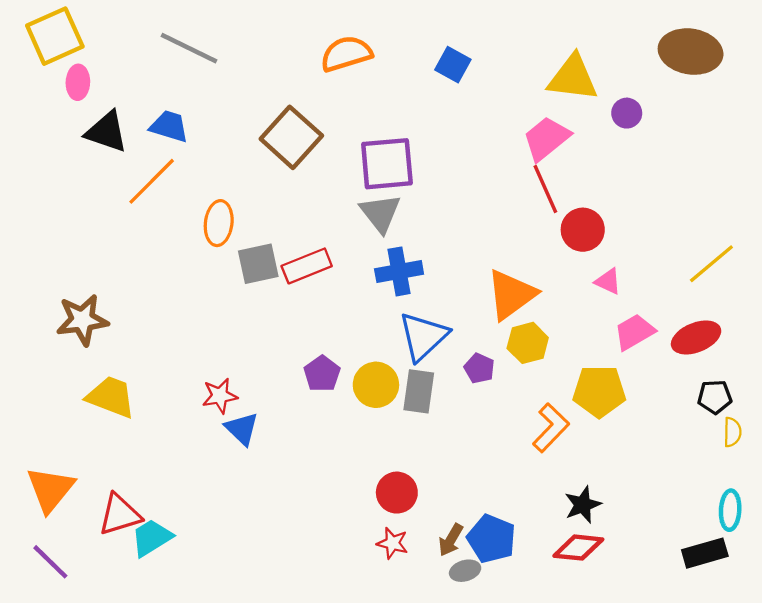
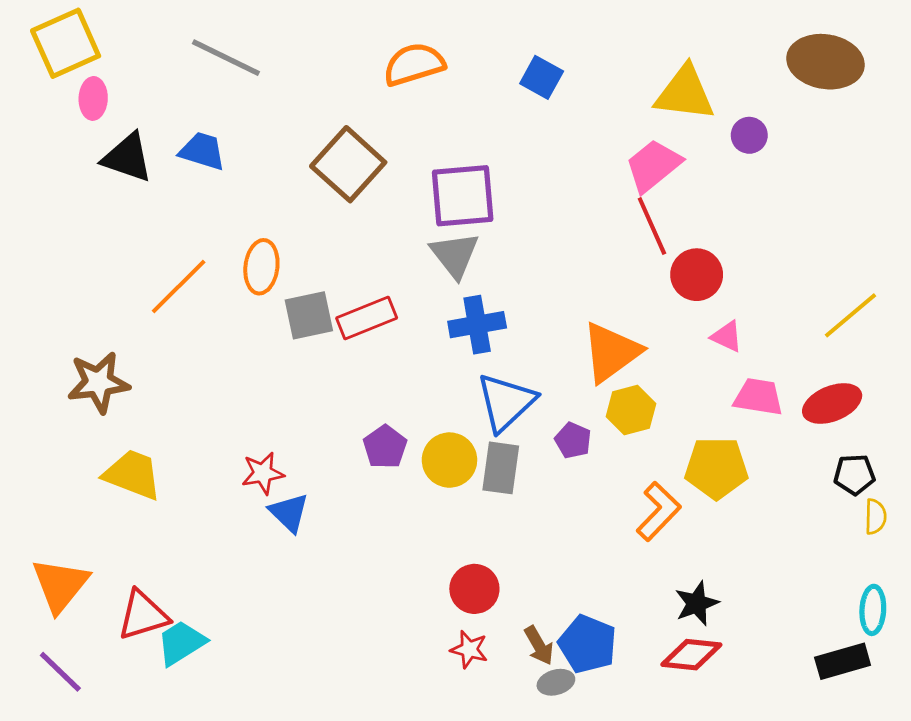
orange line: (152, 181) -> (179, 286), moved
pink trapezoid: (634, 332) -> (758, 397), turned 39
brown arrow: (451, 540) -> (539, 645), turned -60

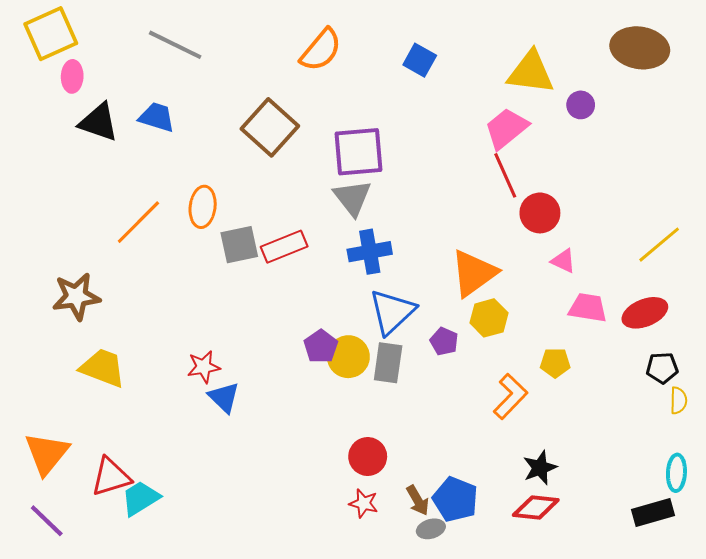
orange semicircle: (414, 64) -> (321, 50), turned 147
purple pentagon: (385, 447) -> (321, 346), moved
yellow pentagon: (716, 468) -> (555, 363), size x0.6

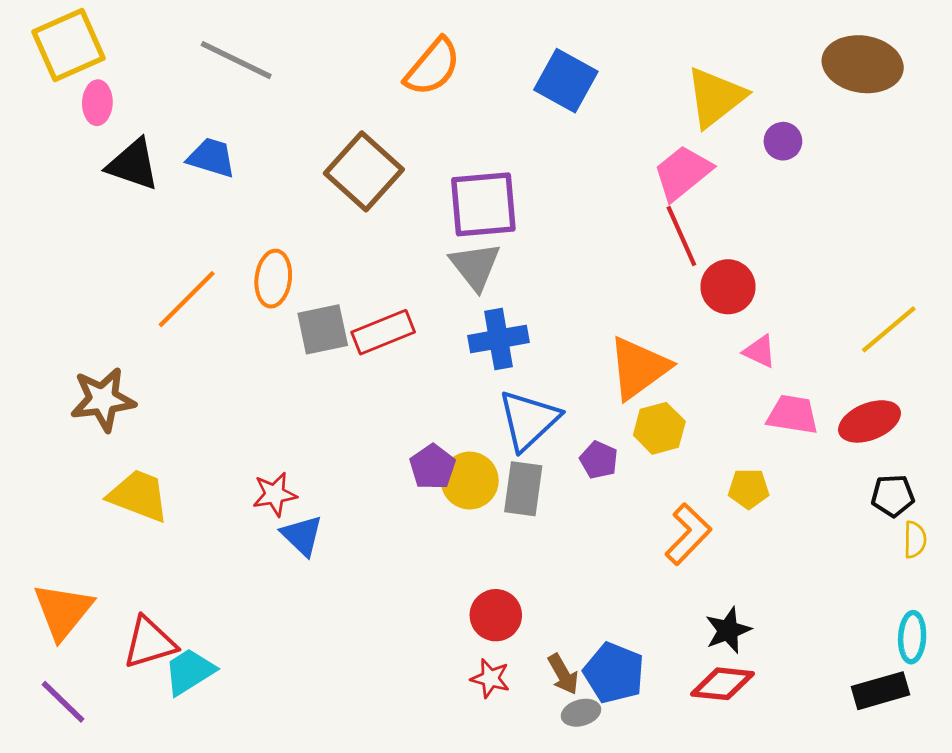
blue square: (420, 60) -> (566, 81), size x1.4
yellow triangle: (531, 72) -> (716, 97), turned -45

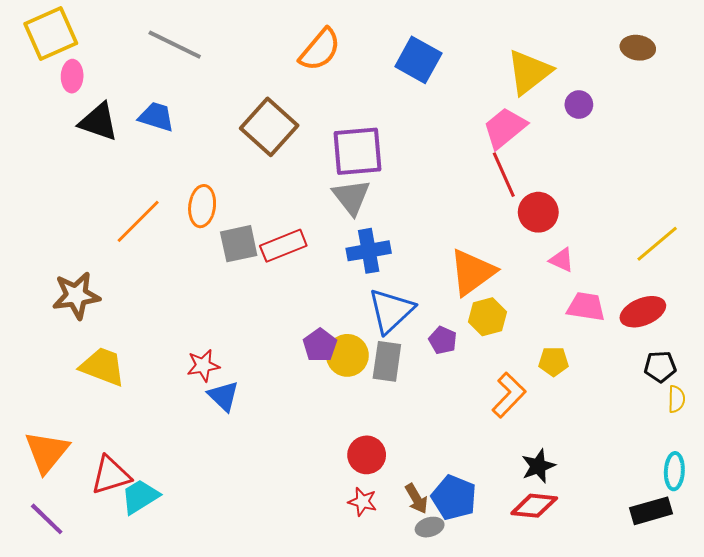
brown ellipse: (863, 64) -> (638, 48), size x0.6

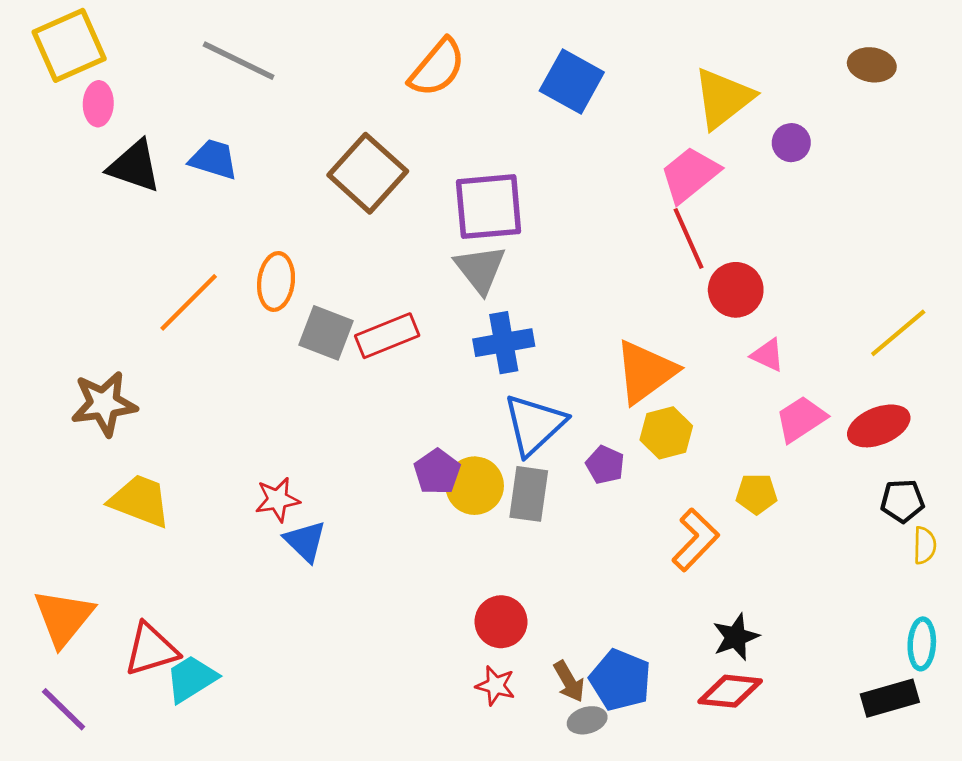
gray square: (239, 244) -> (326, 333), turned 33
pink trapezoid: (586, 307) -> (801, 419), turned -42

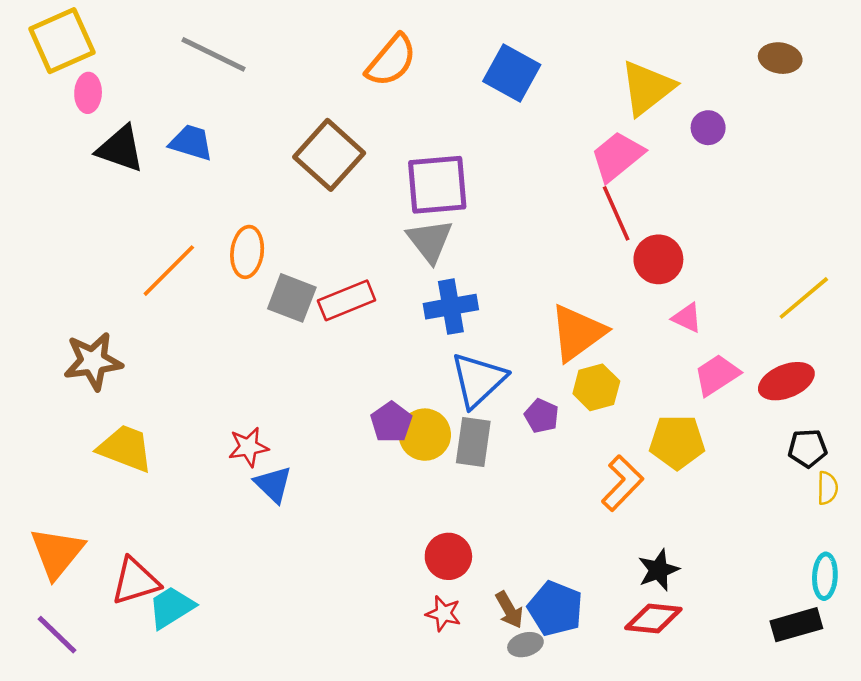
yellow pentagon: (757, 494) -> (677, 442), size x1.5

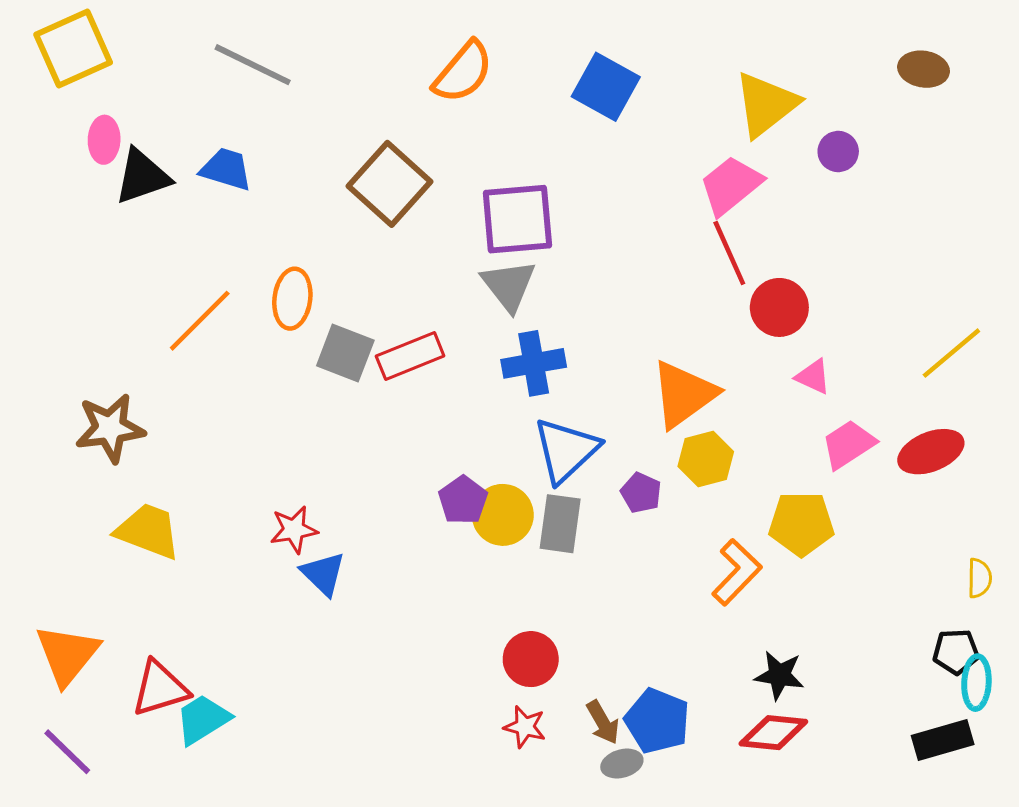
pink ellipse: (88, 93) -> (104, 140), moved
black triangle: (120, 149) -> (142, 177), turned -38
black pentagon: (808, 448) -> (956, 652), moved
black star: (658, 570) -> (779, 675), turned 30

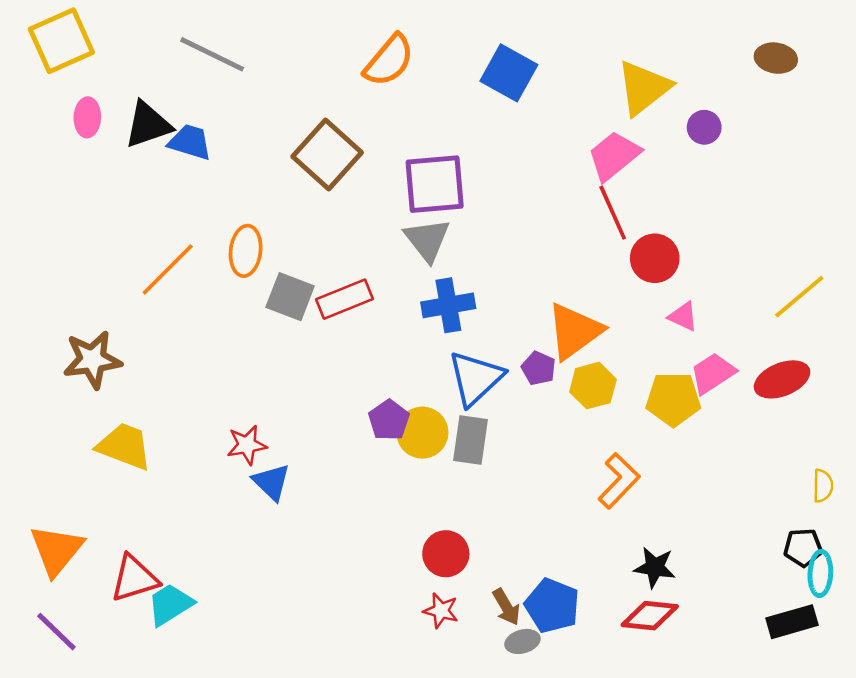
black triangle: (142, 177) -> (148, 125), moved
purple pentagon: (641, 493) -> (539, 368), moved
yellow pentagon: (801, 524) -> (673, 399), moved

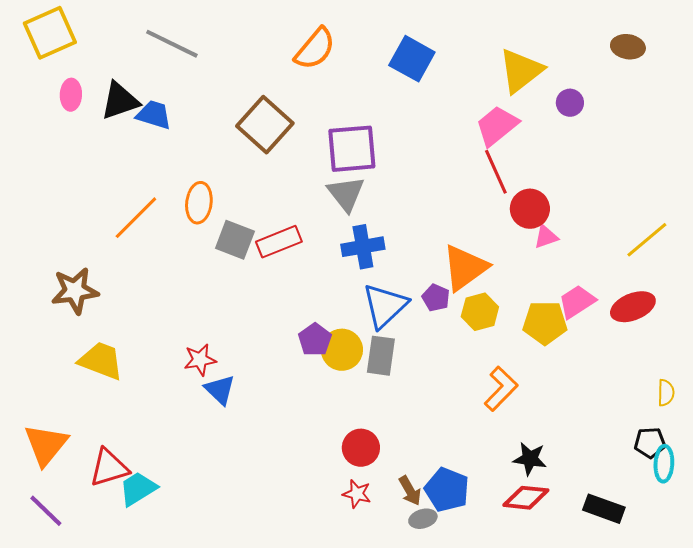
pink triangle: (683, 316) -> (546, 237), moved, turned -44
black rectangle: (792, 622) -> (604, 509), moved, turned 36

